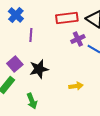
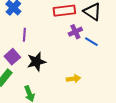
purple line: (31, 35) -> (24, 35), moved

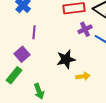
black star: (36, 62) -> (66, 59), moved

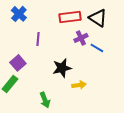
purple line: (34, 32) -> (38, 39), moved
green arrow: (39, 91) -> (45, 100), moved

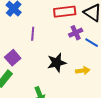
yellow arrow: (79, 85) -> (83, 71), moved

